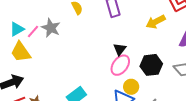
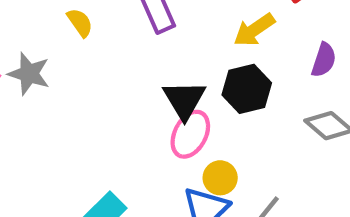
black triangle: (120, 49) -> (184, 100), size x1.5
black hexagon: (151, 65) -> (247, 89), moved

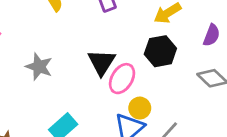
gray star: (29, 74) -> (39, 67), moved
black triangle: (184, 100) -> (102, 62), moved

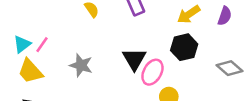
purple semicircle: (212, 35) -> (225, 16), moved

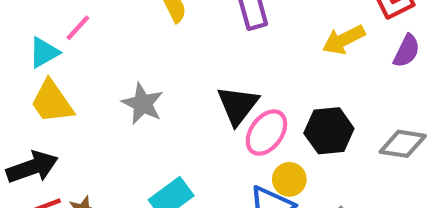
pink line: (42, 45) -> (78, 28), moved
black hexagon: (184, 47) -> (329, 131), moved
gray diamond: (229, 68) -> (403, 144), turned -40

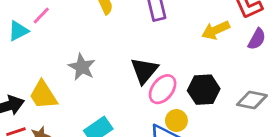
yellow trapezoid: (52, 102) -> (43, 95), moved

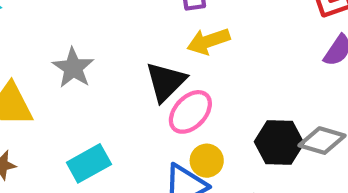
yellow arrow: (216, 30) -> (208, 41), moved
black hexagon: (204, 90) -> (279, 142), moved

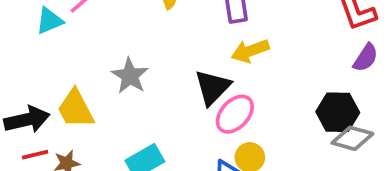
black hexagon: (279, 142) -> (338, 112), moved

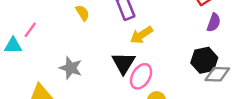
cyan triangle: (49, 21) -> (13, 46), turned 36

